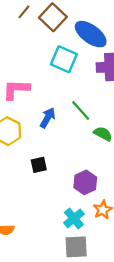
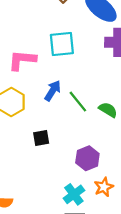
cyan square: (64, 59) -> (62, 44), moved, turned -32
green line: (81, 110) -> (78, 102), moved

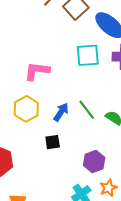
cyan square: (62, 44) -> (88, 55), moved
blue arrow: (53, 91) -> (61, 112), moved

